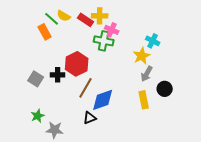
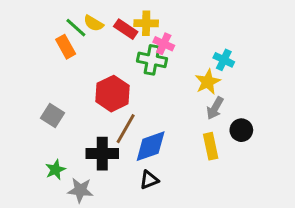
black cross: (58, 75) -> (102, 154), moved, size x1.5
black triangle: (90, 118) -> (149, 180), moved

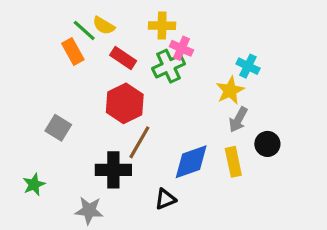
red rectangle: (126, 29) -> (123, 58), moved
green cross: (152, 60) -> (169, 66), turned -36
blue diamond: (151, 146) -> (191, 162), moved
green star: (55, 170) -> (34, 184), moved

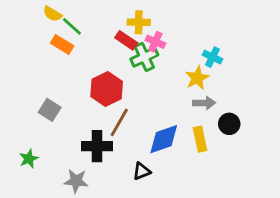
yellow semicircle: (104, 26) -> (52, 14), moved
orange rectangle: (73, 52) -> (62, 45), turned -30
red rectangle: (123, 58) -> (126, 40), moved
gray arrow: (238, 120) -> (204, 103), turned -120

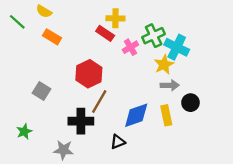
green line: (72, 26) -> (17, 22), moved
pink cross: (155, 42) -> (130, 47), moved, turned 35
green cross: (144, 57) -> (154, 36), moved
cyan cross: (213, 57) -> (177, 47), size x1.5

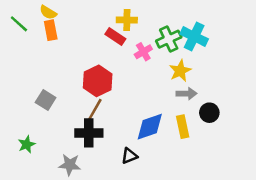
orange rectangle: (52, 37) -> (51, 30), moved, turned 48
cyan cross: (177, 47) -> (194, 36), moved
brown line: (99, 101) -> (94, 111), moved

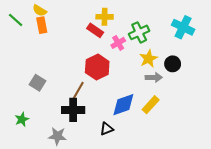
cyan cross: (194, 36) -> (183, 27), moved
red hexagon: (98, 81) -> (97, 67), moved
black circle: (209, 113) -> (173, 64), moved
yellow rectangle: (183, 127) -> (151, 105), turned 54

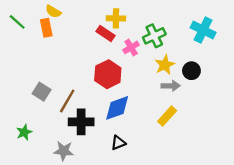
yellow semicircle: (40, 10) -> (53, 11), moved
brown line: (77, 92) -> (67, 101), moved
blue diamond: (123, 105) -> (117, 108), moved

